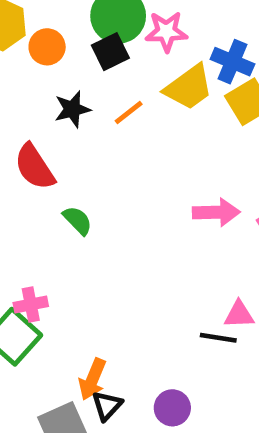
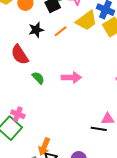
pink arrow: (216, 212) -> (71, 77), moved
pink cross: (31, 305) -> (18, 114), turned 32

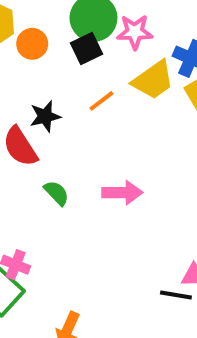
black star: (36, 30) -> (45, 116), moved

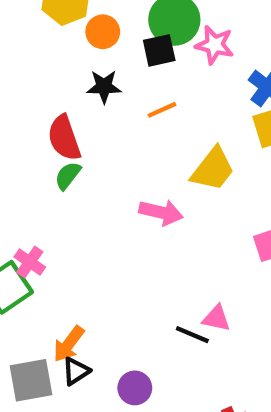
yellow trapezoid: (153, 80) -> (213, 169), moved, turned -30
black star: (45, 116) -> (104, 87), moved
green semicircle: (57, 193) -> (68, 176), moved, turned -112

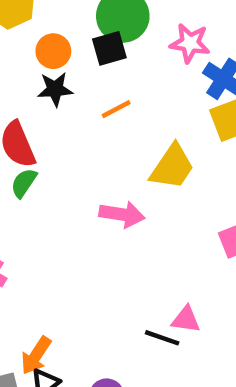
orange circle: (103, 32) -> (53, 51), moved
pink star: (215, 45) -> (190, 43), moved

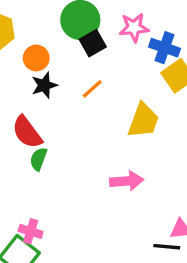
black square: (109, 48) -> (93, 43), moved
pink arrow: (122, 214) -> (127, 181), moved

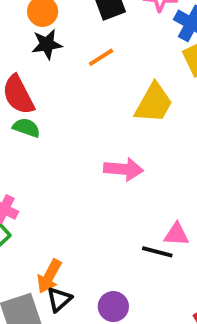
green semicircle: (38, 159) -> (26, 128), turned 80

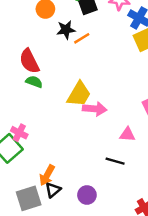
black star: (47, 44) -> (66, 30), moved
yellow trapezoid: (154, 103) -> (79, 94), moved
pink triangle: (176, 234) -> (127, 134), moved

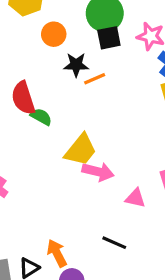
green semicircle: (34, 82) -> (41, 117), moved
pink triangle: (127, 134) -> (135, 198), moved
orange arrow: (47, 175) -> (57, 253), moved, turned 115

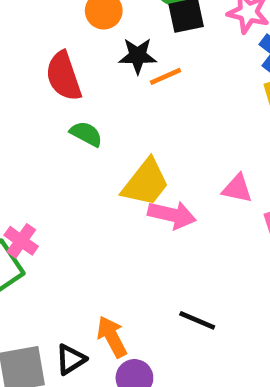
red semicircle: (23, 98) -> (64, 76), moved
pink triangle: (135, 198) -> (237, 189), moved

